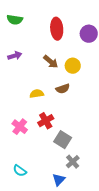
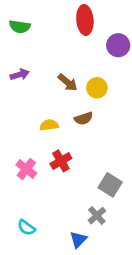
red ellipse: (57, 29) -> (85, 20), moved
gray square: (63, 140) -> (110, 185), moved

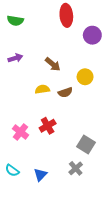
yellow circle: (97, 88) -> (85, 77), moved
yellow semicircle: (49, 125) -> (42, 89), moved
cyan semicircle: (26, 228) -> (12, 170), moved
blue triangle: (78, 239) -> (40, 175), moved

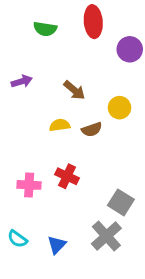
green semicircle: (15, 21) -> (45, 29), moved
red cross: (48, 126) -> (67, 176), turned -35
pink cross: (21, 132) -> (29, 185), turned -35
gray cross: (76, 168) -> (106, 236), size x1.5

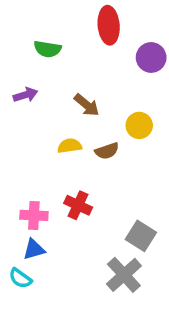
green semicircle: (45, 29) -> (48, 49), moved
blue triangle: (57, 245) -> (34, 249), moved, turned 30

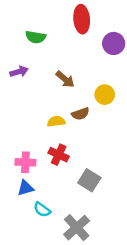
yellow semicircle: (70, 146) -> (56, 121), moved
gray square: (141, 236) -> (89, 180), moved
gray cross: (124, 275) -> (77, 228), moved
cyan semicircle: (20, 278) -> (42, 210), moved

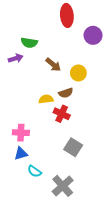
green semicircle: (36, 37) -> (29, 43), moved
yellow circle: (105, 95) -> (78, 73), moved
red cross: (59, 155) -> (62, 114), moved

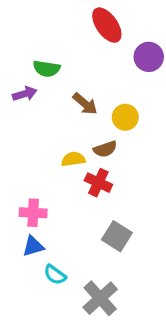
red ellipse: (67, 15) -> (107, 25), turned -30

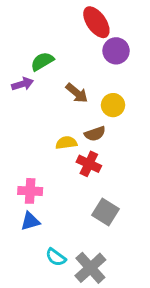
purple circle: (149, 57) -> (116, 51), moved
green semicircle: (46, 69) -> (42, 61), turned 140
cyan semicircle: (55, 275) -> (56, 257), moved

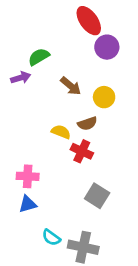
yellow semicircle: (66, 143) -> (61, 132), turned 30
gray cross: (90, 268) -> (83, 247), turned -36

